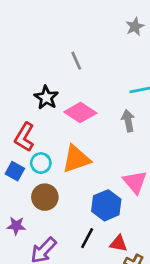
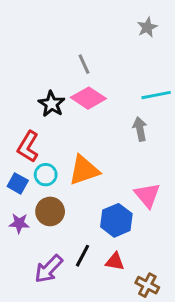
pink diamond: (80, 113) -> (88, 98), moved
purple star: (16, 226) -> (19, 223), moved
black line: (87, 238) -> (82, 256), moved
red triangle: (119, 243) -> (115, 262), moved

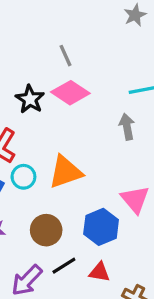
brown circle: (50, 211) -> (46, 230), moved
black line: (82, 256) -> (64, 266), turned 30

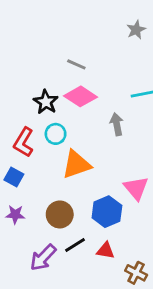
gray line: (66, 56) -> (76, 64), turned -42
gray arrow: (127, 127) -> (117, 124), moved
cyan circle: (23, 177) -> (56, 134), moved

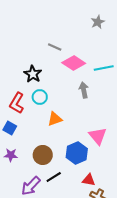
pink diamond: (81, 96) -> (74, 63), moved
orange triangle: (76, 164) -> (55, 119), size x0.7
red triangle: (106, 251) -> (89, 180), moved

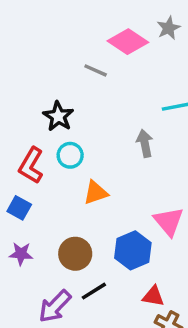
pink diamond: (74, 63) -> (128, 42), moved

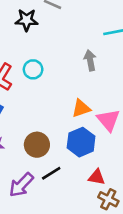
black star: (58, 116) -> (27, 20), moved, turned -30
orange triangle: (96, 193) -> (81, 108), moved

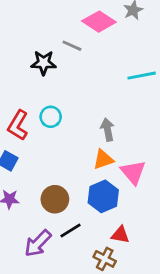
gray arrow: (90, 60) -> (107, 130), moved
brown cross: (108, 199) -> (105, 259), moved

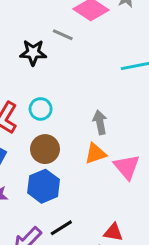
blue hexagon: (103, 196) -> (44, 186), moved
brown circle: (55, 199) -> (45, 149), moved

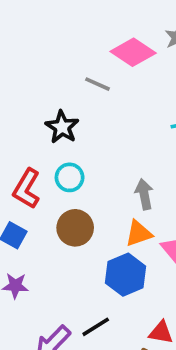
black star: (33, 53) -> (62, 127), moved, turned 30
blue hexagon: (44, 186) -> (126, 275), moved

